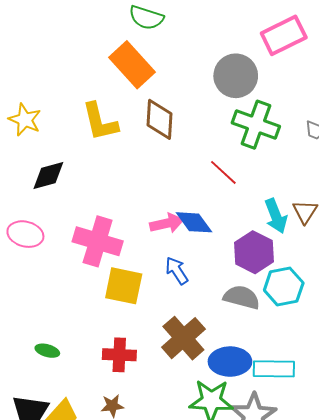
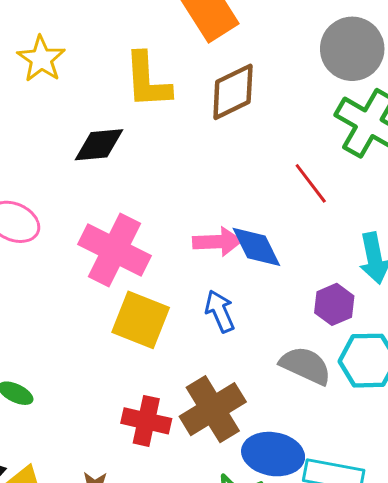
brown diamond: (160, 119) -> (233, 92), turned 51
black diamond: (48, 175) -> (99, 145), moved
purple hexagon: (254, 252) -> (334, 304), size x0.7
red cross: (119, 355) -> (146, 421), moved

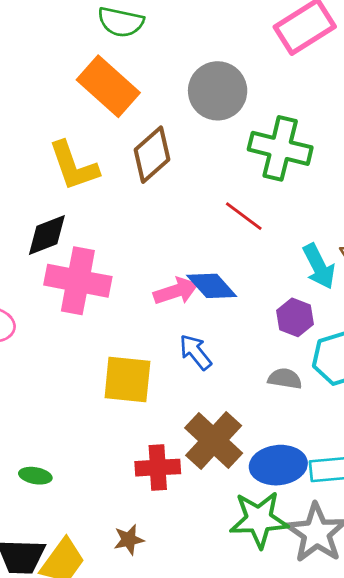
gray circle: (352, 49) -> (218, 91), moved
pink cross: (114, 250) -> (78, 281), moved
gray semicircle: (306, 365) -> (285, 379), size x0.7

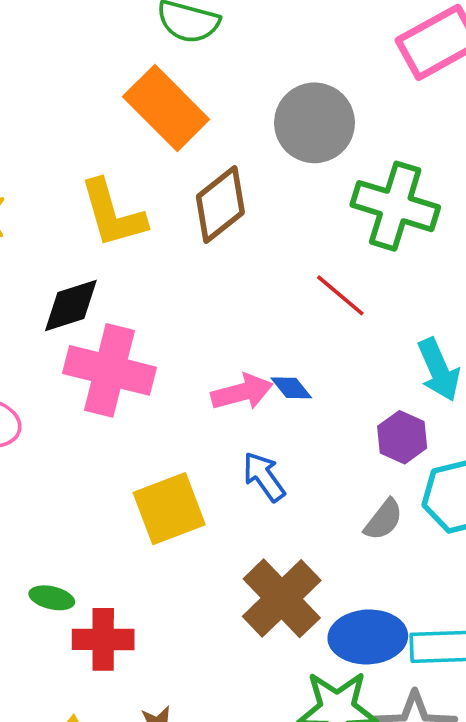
blue diamond: (212, 286) -> (291, 388), size x0.6
gray semicircle: (285, 379) -> (383, 520), turned 116
yellow square: (127, 380) -> (169, 509), turned -30
red cross: (158, 468) -> (103, 639), moved
green ellipse: (35, 476) -> (52, 598), moved

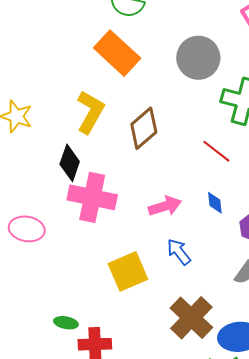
brown diamond: (220, 204) -> (144, 128), moved
yellow L-shape: (113, 214) -> (90, 112), turned -132
black diamond: (71, 306) -> (70, 163), turned -51
blue diamond: (291, 388) -> (215, 203), moved, turned 35

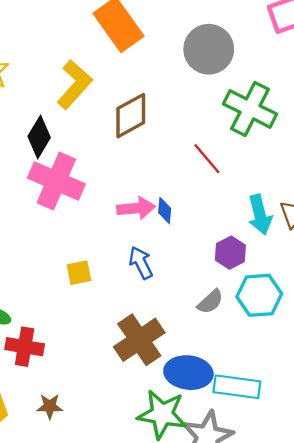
blue diamond: (215, 203) -> (165, 210), moved
yellow square: (128, 271) -> (79, 273), size x0.6

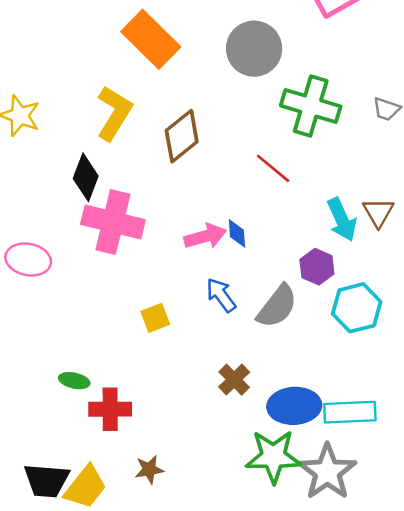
gray semicircle: (210, 302) -> (277, 306), moved, size x1.5
brown cross: (139, 340) -> (234, 380), size x0.6

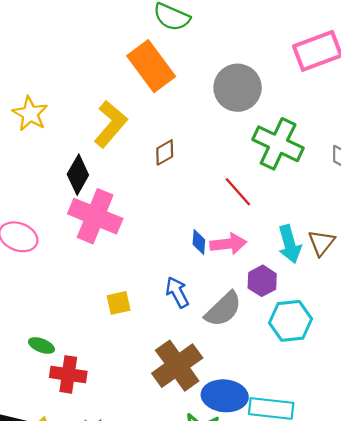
brown diamond: (182, 136) -> (165, 152), size x0.6
pink arrow: (205, 236) -> (228, 244), moved
brown cross: (234, 380) -> (177, 366), size x1.8

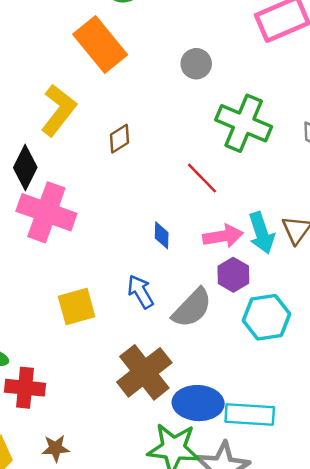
gray circle: (238, 88) -> (196, 64), size x0.6
pink arrow: (228, 244) -> (223, 236), moved
yellow square: (119, 303) -> (77, 307), size x1.4

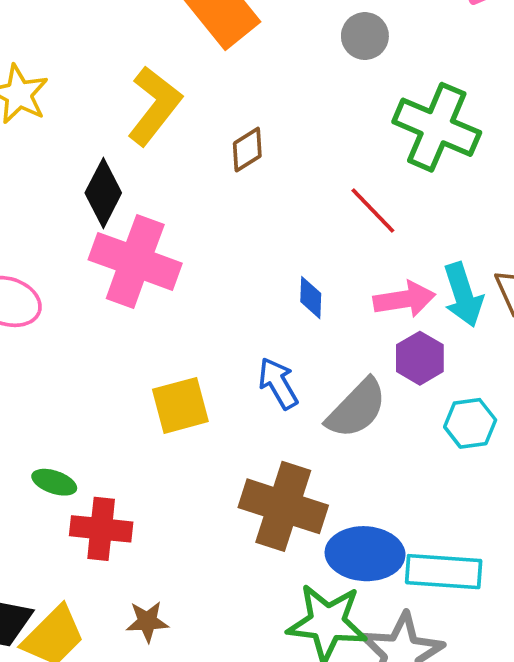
cyan hexagon: (267, 317) -> (470, 423), size x0.7
brown cross: (144, 372) -> (283, 506), turned -34

